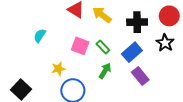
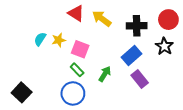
green rectangle: (103, 47) -> (77, 70), moved
yellow star: (58, 69) -> (59, 40), moved

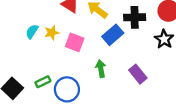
blue rectangle: (131, 55) -> (113, 35), moved
green rectangle: (77, 70) -> (43, 82), moved, turned -72
green arrow: (105, 74) -> (101, 69), turned -42

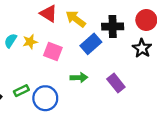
green arrow: (101, 69) -> (79, 78), turned 98

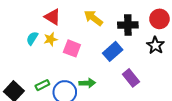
red triangle: (49, 13) -> (53, 17), moved
blue rectangle: (91, 44) -> (113, 51), moved
green arrow: (79, 78) -> (87, 83), moved

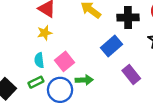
cyan semicircle: (32, 38) -> (39, 60), moved, turned -40
pink square: (72, 48) -> (64, 61), moved, turned 30

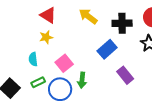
cyan semicircle: (39, 60) -> (33, 59), moved
green arrow: (84, 80) -> (82, 80), turned 98

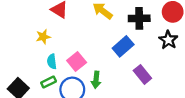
yellow star: (46, 37) -> (43, 37), moved
cyan semicircle: (33, 59) -> (52, 61), moved

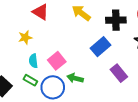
green arrow: (96, 80) -> (75, 78), turned 98
green rectangle: (49, 82) -> (30, 80), turned 56

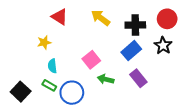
blue rectangle: (101, 47) -> (131, 51), moved
pink square: (57, 61) -> (91, 60), moved
green arrow: (75, 78) -> (106, 79), moved

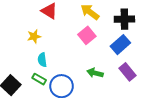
pink square: (91, 60) -> (87, 35), moved

